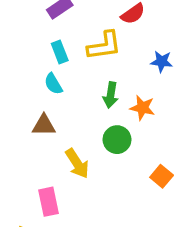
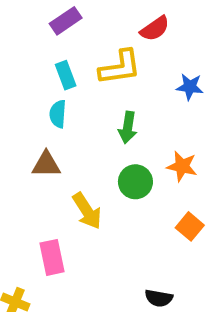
cyan semicircle: (53, 84) -> (58, 114), turned 35
orange star: (142, 108) -> (182, 166), moved

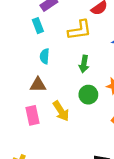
cyan rectangle: (66, 75) -> (38, 26), moved
pink rectangle: (52, 257) -> (32, 115), moved

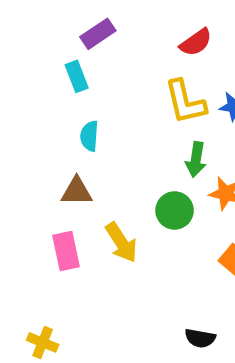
yellow L-shape: (80, 30) -> (185, 102), moved, turned 85
green arrow: (84, 64) -> (196, 159), moved

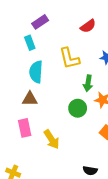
yellow L-shape: (185, 102) -> (69, 58), moved
cyan semicircle: (89, 136) -> (36, 72), size x1.5
yellow arrow: (121, 242) -> (52, 139), moved

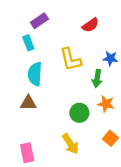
green arrow: (88, 83) -> (97, 78), moved
pink rectangle: (25, 128) -> (27, 153), moved
yellow arrow: (52, 139) -> (70, 144), moved

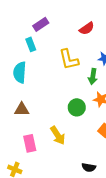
cyan semicircle: (35, 74) -> (20, 72), moved
brown triangle: (28, 103) -> (22, 109), moved
yellow arrow: (70, 144) -> (58, 135), moved

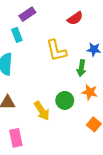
yellow arrow: (58, 135) -> (42, 111), moved

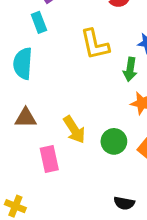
green circle: (65, 100) -> (114, 141), moved
pink rectangle: (16, 138) -> (49, 159), moved

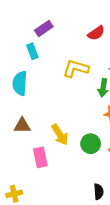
yellow L-shape: (95, 44) -> (76, 68), turned 120
black semicircle: (124, 203) -> (99, 192), turned -105
yellow cross: (15, 206) -> (14, 194), turned -35

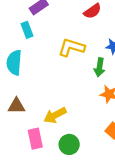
yellow arrow: (60, 135) -> (55, 115), turned 95
green circle: (91, 144) -> (69, 144), moved

